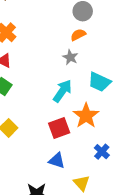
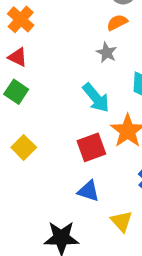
cyan arrow: (62, 91) -> (96, 98), turned 105

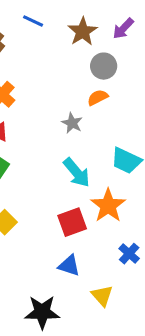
gray star: (107, 53) -> (72, 123), moved

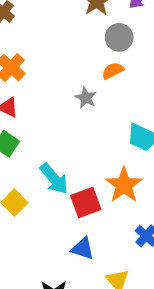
cyan arrow: (77, 173) -> (54, 179), moved

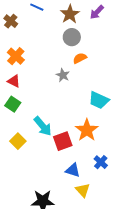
gray circle: (119, 37) -> (72, 37), moved
blue triangle: (83, 249) -> (73, 170), moved

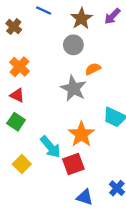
gray circle: (72, 37) -> (73, 45), moved
gray star: (63, 75) -> (73, 88), size x1.6
orange star: (87, 130) -> (81, 134), moved

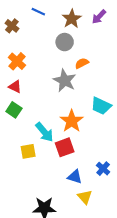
yellow square: (22, 164) -> (28, 151), moved, turned 35

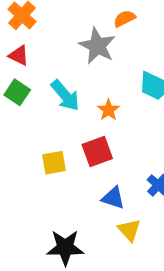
orange star: (72, 121) -> (108, 110), size x0.6
cyan arrow: (44, 132) -> (65, 95), moved
yellow square: (28, 151) -> (54, 163), moved

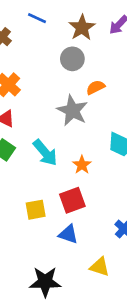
blue triangle: (113, 198) -> (68, 234), moved
yellow triangle: (129, 230) -> (100, 267), turned -30

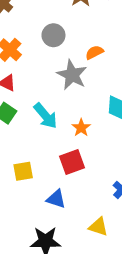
gray circle: (72, 59) -> (53, 35), moved
yellow square: (36, 210) -> (23, 171), moved
blue triangle: (68, 234) -> (56, 199), moved

